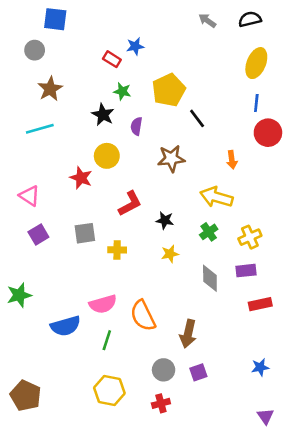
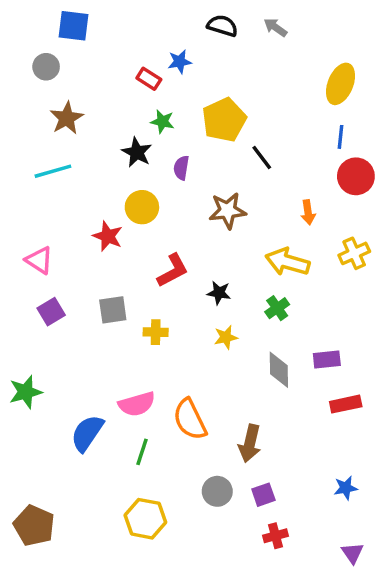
black semicircle: (250, 19) -> (222, 26), moved, turned 30
yellow cross: (250, 237) -> (354, 253), moved
blue semicircle: (66, 326) -> (87, 433), turned 140
red cross: (161, 403) -> (275, 536), moved

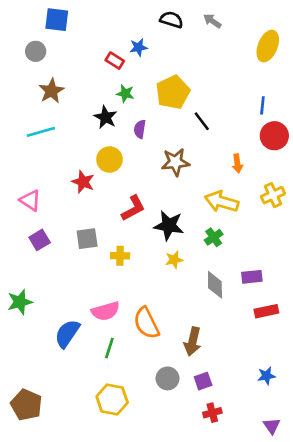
yellow ellipse: (341, 84) -> (268, 46), moved
black star: (219, 293) -> (169, 225), size x1.6

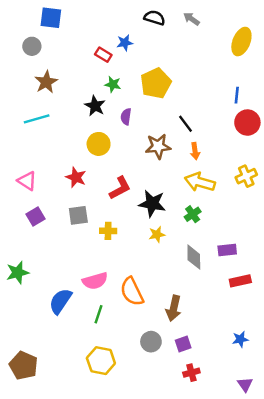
black line: (202, 121) -> (185, 124), moved
orange arrow: (237, 163) -> (195, 151), moved
red star: (83, 182) -> (76, 177), moved

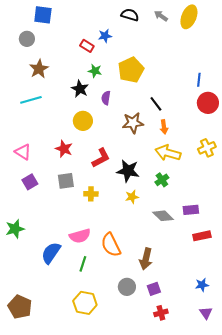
yellow ellipse: (241, 42) -> (189, 17), moved
gray diamond: (194, 257) -> (163, 216), turned -45
purple triangle: (245, 385) -> (206, 313), moved

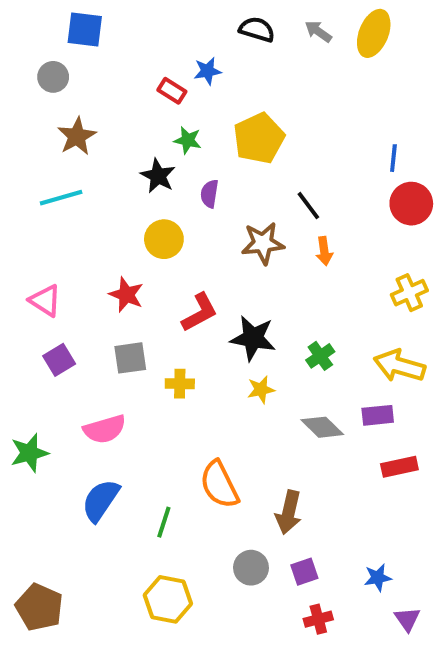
yellow arrow: (168, 153) -> (399, 366), moved
pink semicircle: (80, 236) -> (105, 429), moved
blue star: (202, 285) -> (378, 578), moved

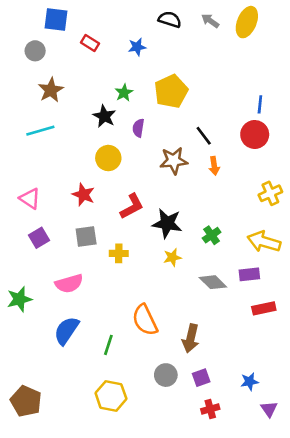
red rectangle: (172, 91) -> (90, 43), moved
green star: (188, 140) -> (124, 93), turned 30
red circle: (411, 204) -> (255, 134), moved

